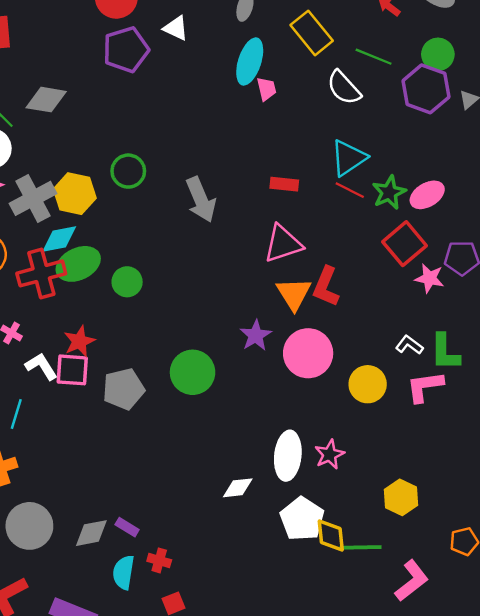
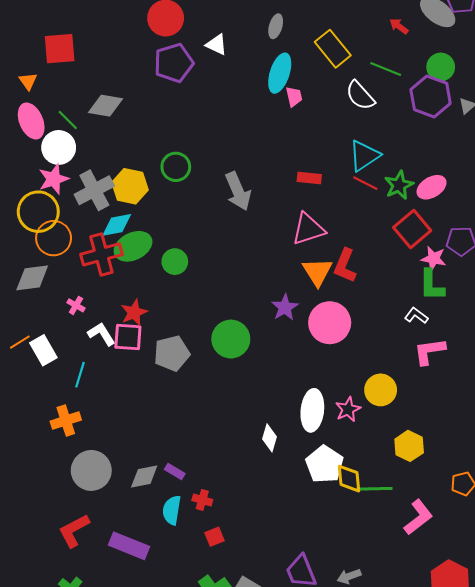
green L-shape: (445, 352) -> (432, 285), moved
yellow circle: (368, 384) -> (381, 390), moved
white diamond: (238, 488) -> (270, 438), turned -68

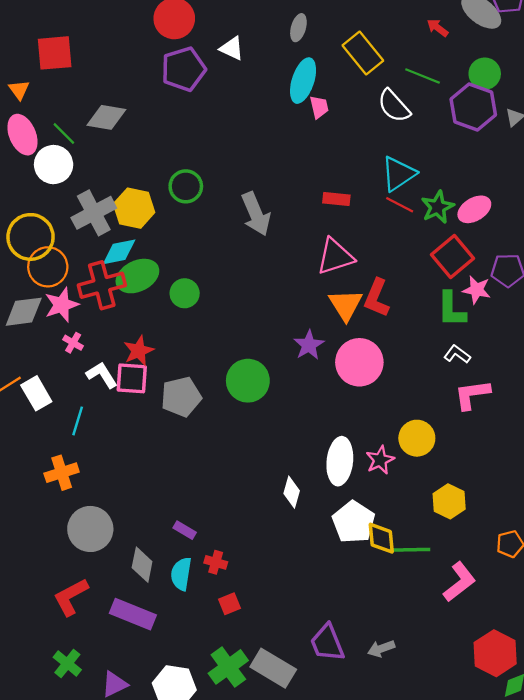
pink star: (54, 179) -> (62, 305), moved
green L-shape: (432, 285) -> (451, 309), moved
gray diamond: (144, 477) -> (142, 565), moved, turned -68

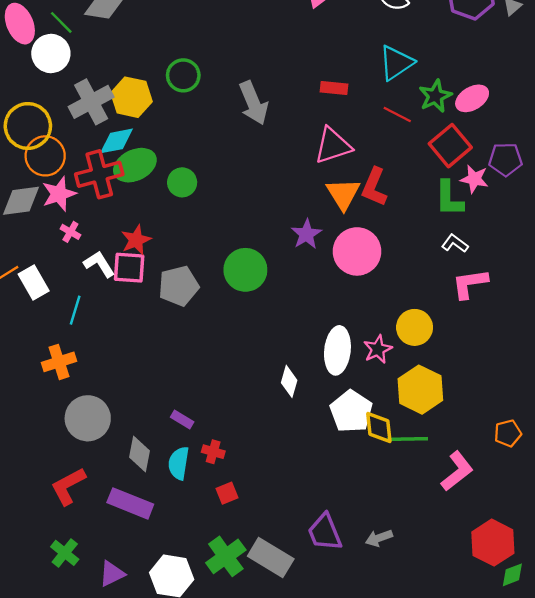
red line: (400, 205) -> (397, 114), moved
yellow hexagon: (449, 501) -> (420, 390), moved, size x1.4

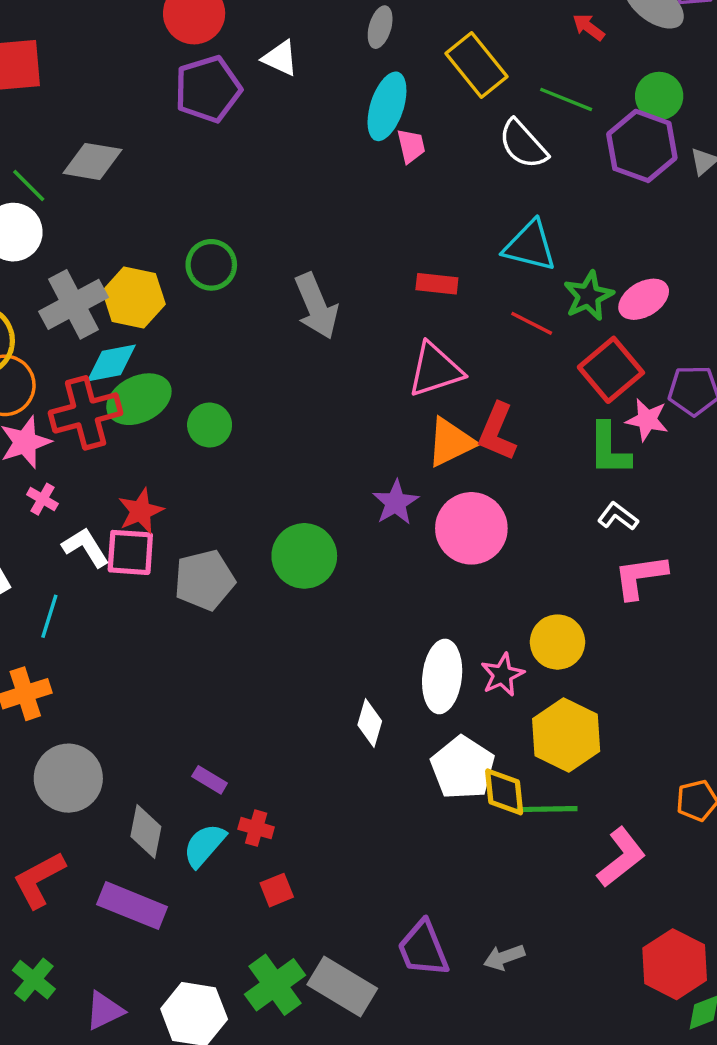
cyan triangle: (396, 63) -> (530, 246), turned 48
orange triangle: (343, 194) -> (451, 442), turned 36
cyan semicircle: (179, 463) -> (204, 845), turned 32

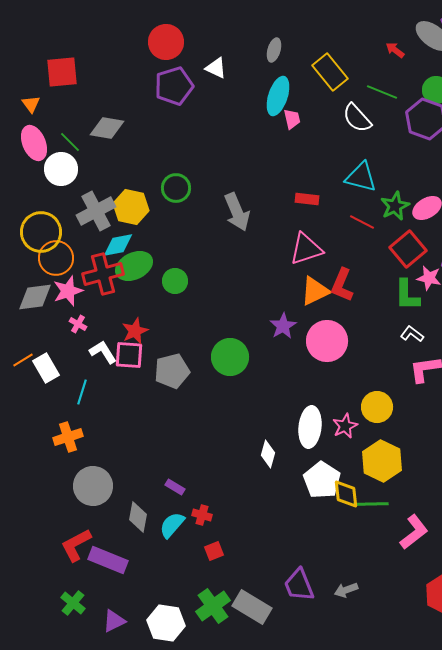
purple rectangle: (132, 906) -> (108, 560), moved

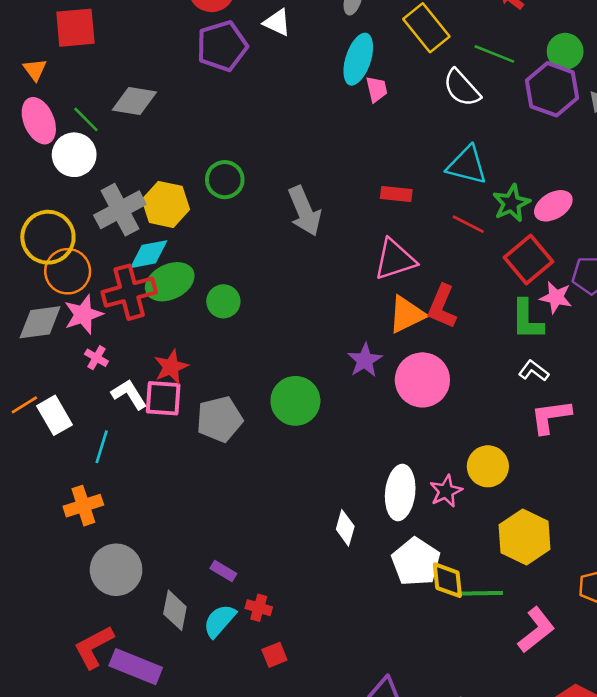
yellow hexagon: (382, 461) -> (525, 537), moved

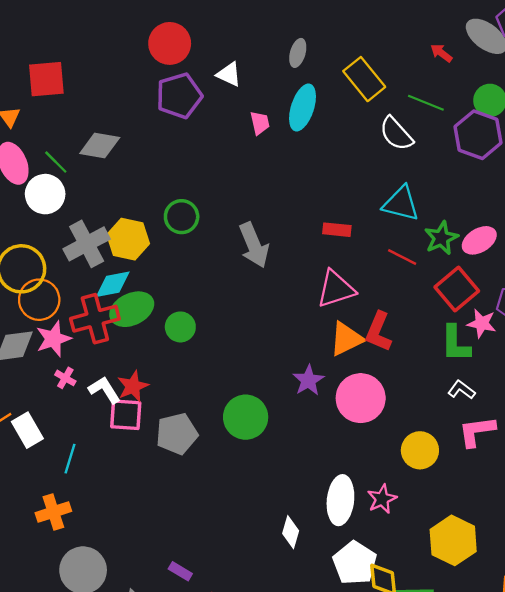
pink trapezoid: (377, 89) -> (260, 123), moved
white L-shape: (129, 394) -> (104, 390), moved
yellow circle: (488, 466) -> (420, 450), moved

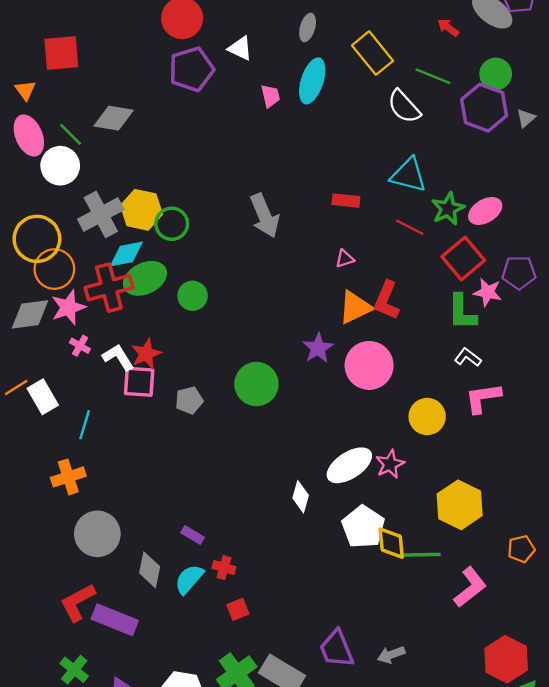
green circle: (182, 217) -> (172, 224), moved
pink triangle: (336, 289) -> (345, 259), size x0.5
gray pentagon: (177, 434) -> (189, 400), size x0.7
white ellipse: (340, 500) -> (349, 465), turned 51

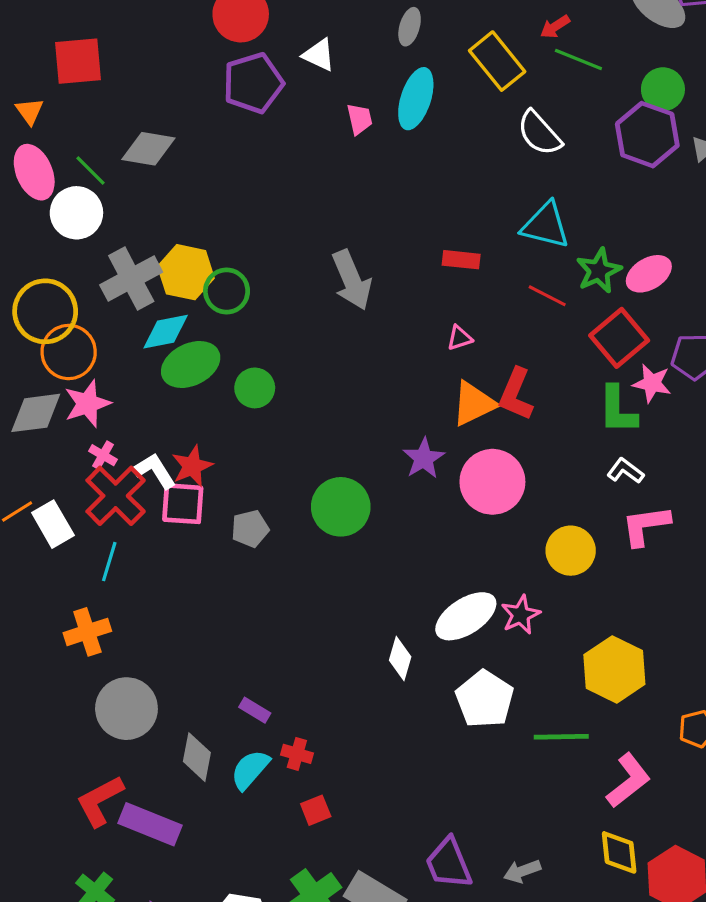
red arrow: (448, 27) -> (555, 27), moved, turned -70
green line: (433, 76) -> (578, 60), moved
red cross: (109, 288) -> (116, 496), moved, turned -30
yellow diamond: (391, 543) -> (619, 852), moved

